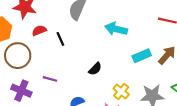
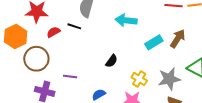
black line: (60, 39) -> (74, 26), moved, turned -40

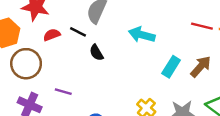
cyan rectangle: (154, 42) -> (171, 67), turned -36
black semicircle: (112, 61) -> (96, 53), moved, turned 104

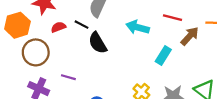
red line: (202, 26) -> (172, 18), moved
black semicircle: (96, 53) -> (98, 43), size x1.5
brown arrow: (201, 67) -> (190, 36), moved

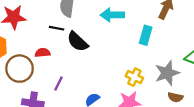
red semicircle: (58, 27) -> (43, 53), moved, turned 32
purple line: (68, 77) -> (59, 84), turned -64

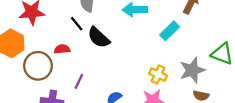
black line: (57, 28) -> (77, 24), turned 40
cyan rectangle: (146, 35) -> (170, 31), turned 30

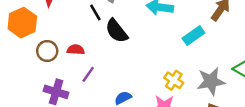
red semicircle: (62, 49) -> (76, 50), moved
brown circle: (38, 66) -> (47, 51), size x0.7

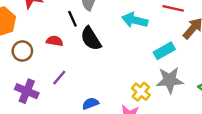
red semicircle: (76, 50) -> (55, 41), moved
gray star: (211, 81) -> (170, 80), moved

